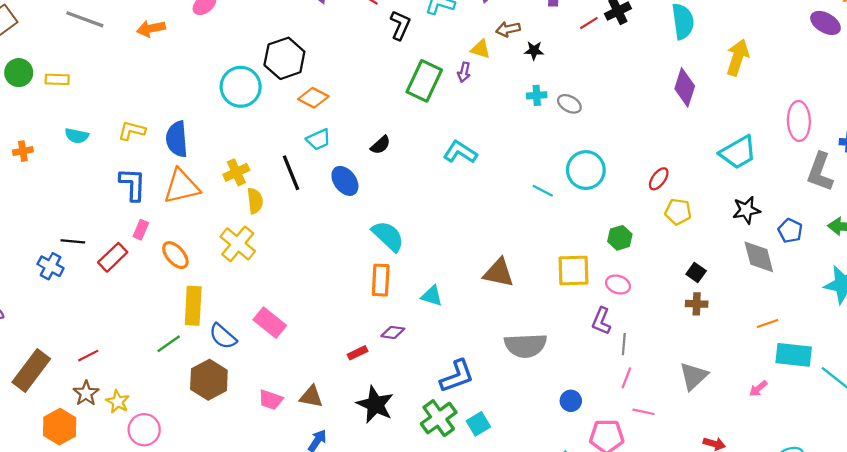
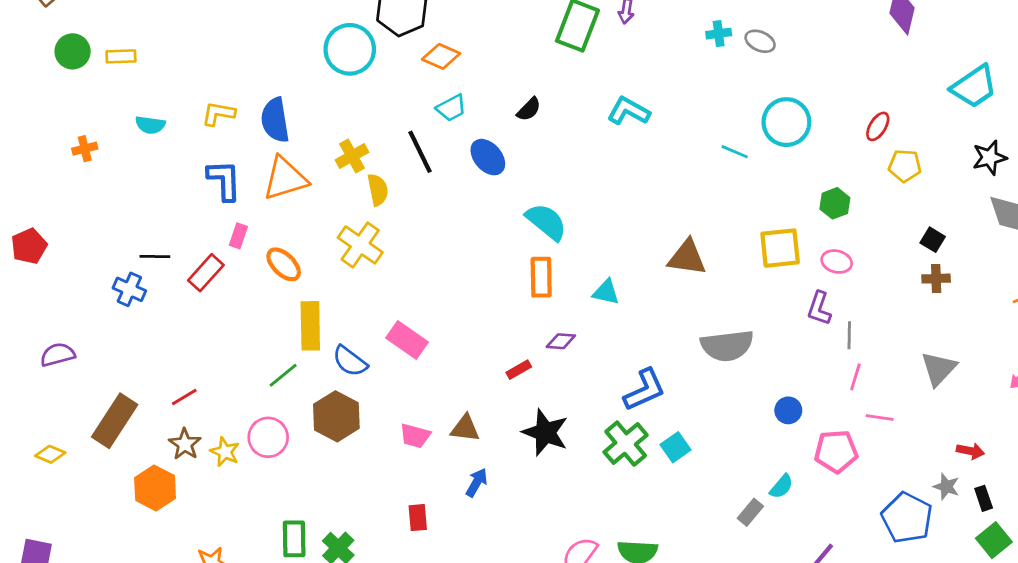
pink circle: (144, 430) -> (268, 437), moved

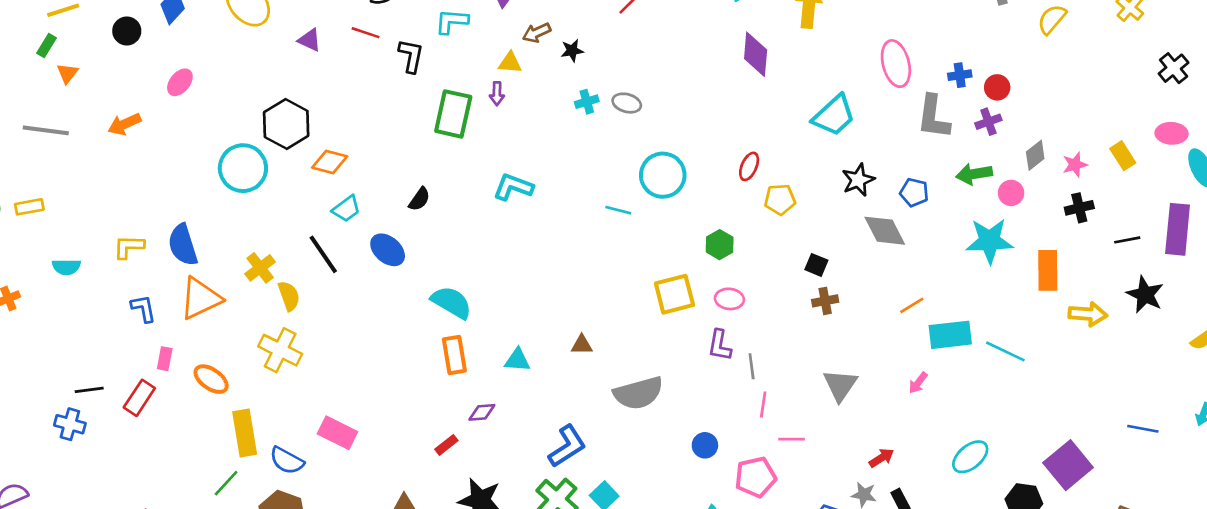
blue L-shape: (224, 180) -> (143, 308), size x0.7
brown triangle: (687, 258) -> (582, 345), moved, size x0.6
red arrow: (971, 451) -> (882, 458), turned -35

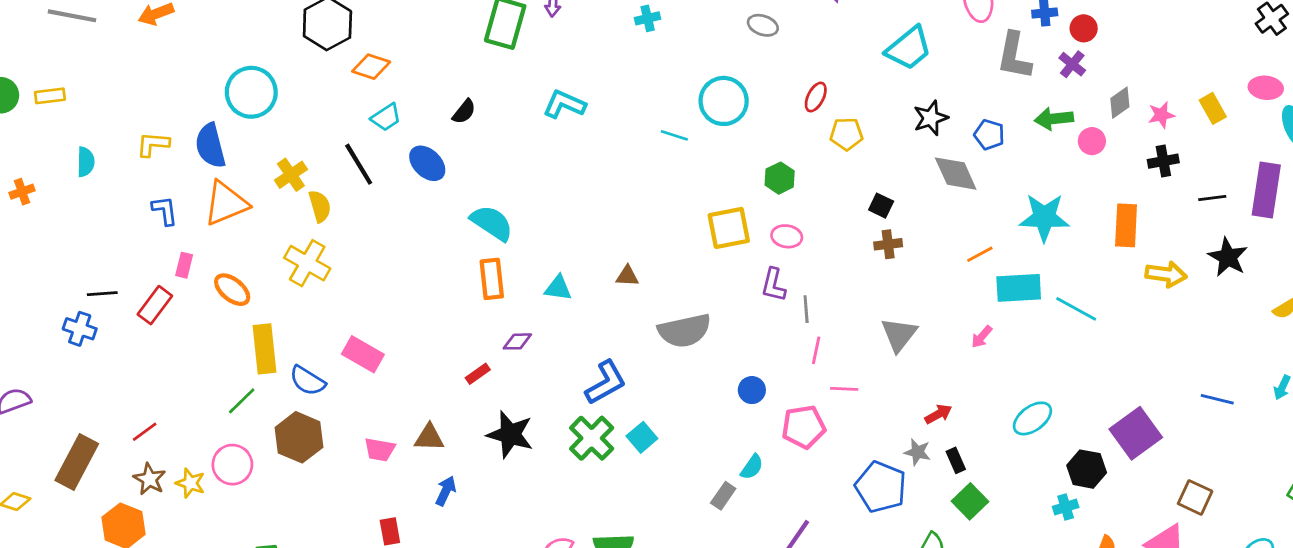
gray ellipse: (627, 103) -> (763, 25), moved
purple cross: (988, 122) -> (1072, 64), turned -35
cyan circle: (243, 168) -> (251, 92), moved
cyan star: (990, 241) -> (1044, 217), moved
cyan semicircle: (66, 267) -> (86, 162), turned -92

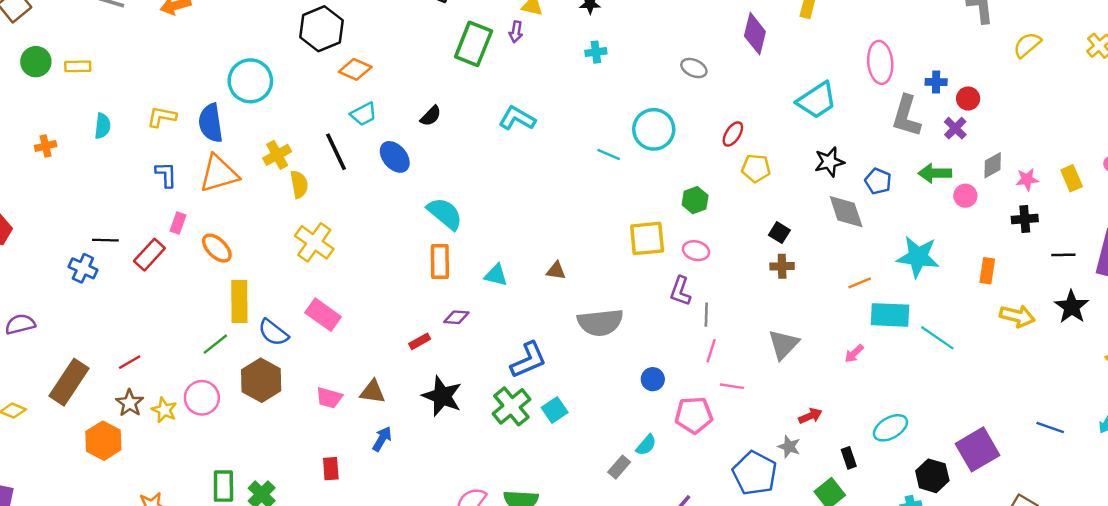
orange rectangle: (1126, 225) -> (987, 271), size x0.7
yellow cross: (307, 263) -> (314, 242), moved
black rectangle: (956, 460) -> (849, 458), moved

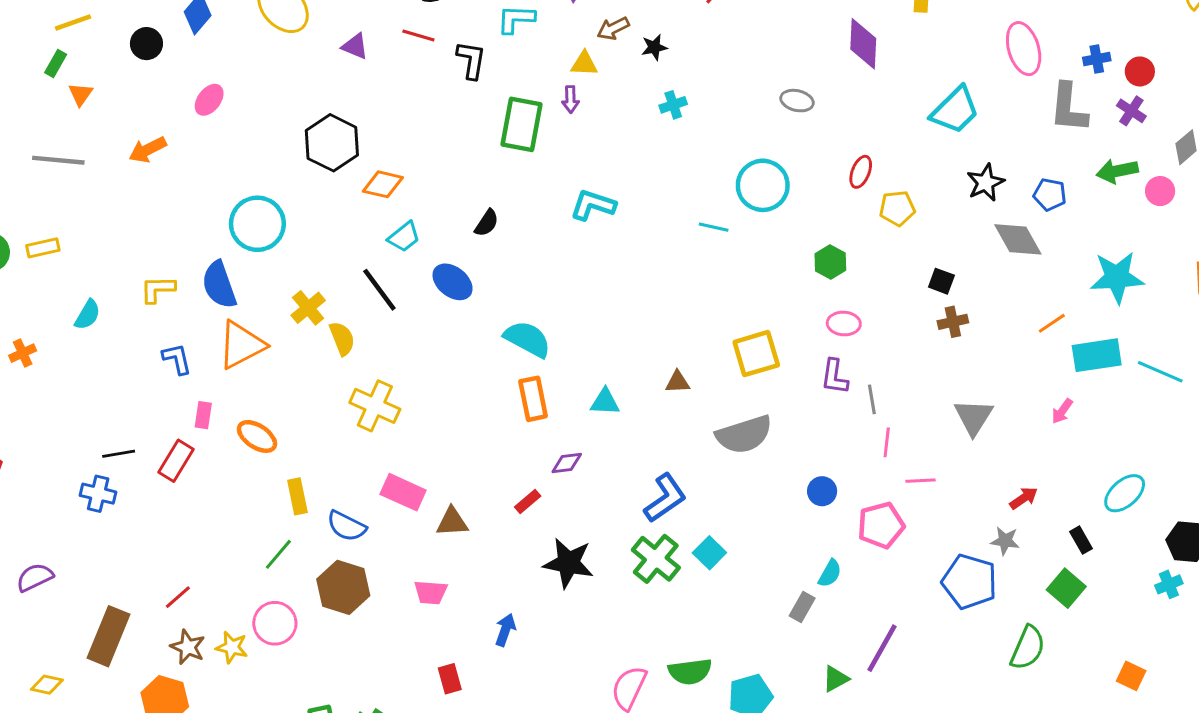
cyan semicircle: (103, 126) -> (88, 315), turned 35
yellow square: (647, 238) -> (756, 354), moved
yellow rectangle: (239, 302) -> (297, 496), size x0.7
brown triangle: (373, 392) -> (452, 522), moved

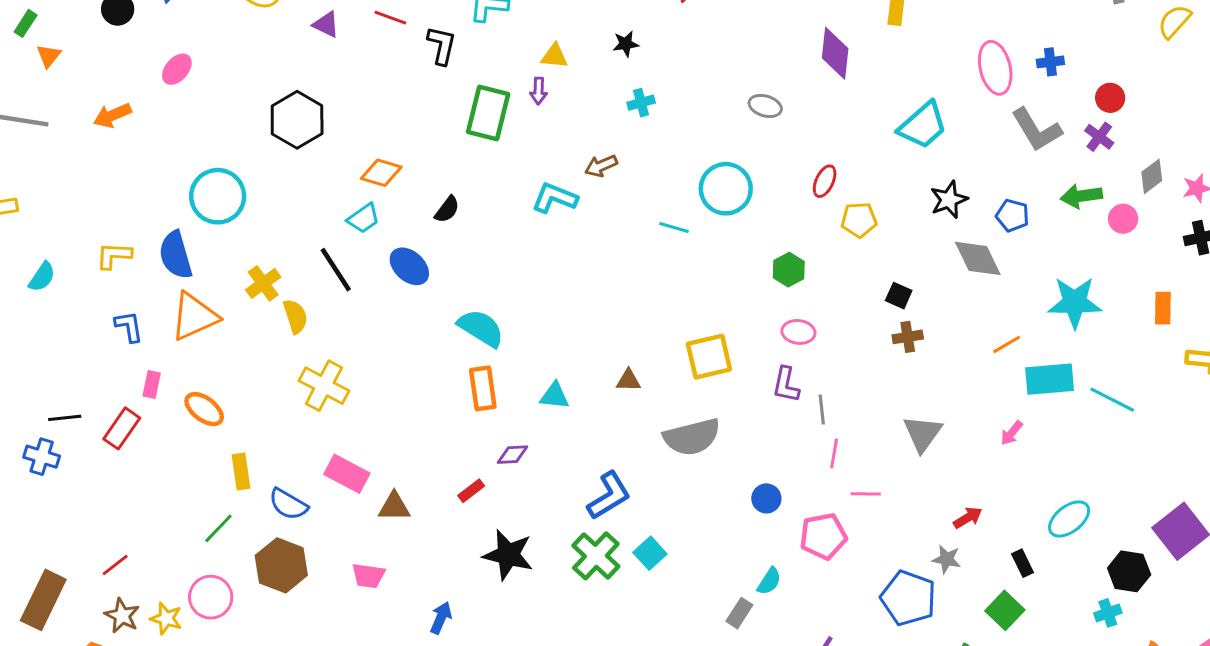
brown arrow: (613, 28) -> (601, 166), moved
blue cross: (1097, 59) -> (1050, 62), moved
gray L-shape: (1069, 108) -> (1037, 130), turned -40
orange diamond: (383, 184) -> (381, 173), moved

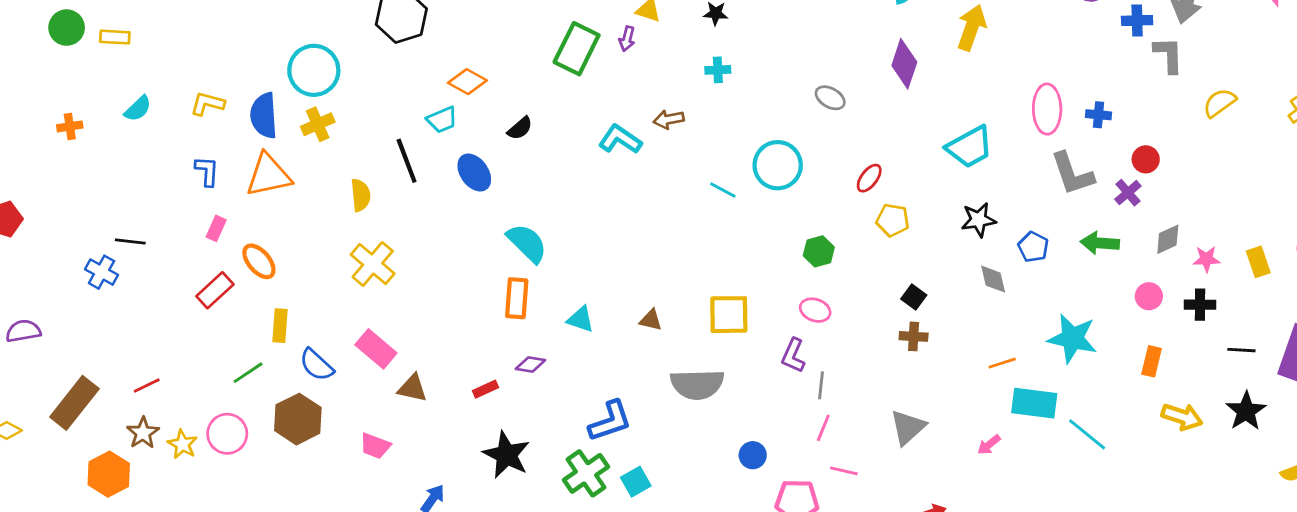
pink circle: (1123, 219) -> (1149, 296), moved
gray diamond: (978, 258) -> (993, 279), size x0.7
yellow cross: (263, 283) -> (318, 124), moved
red rectangle: (122, 428) -> (215, 290), moved

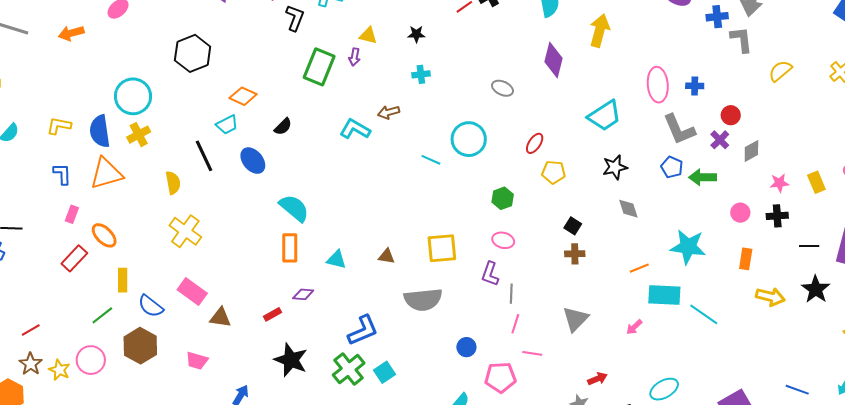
gray diamond: (1168, 239) -> (751, 151), moved
blue pentagon: (1033, 247) -> (672, 167), moved

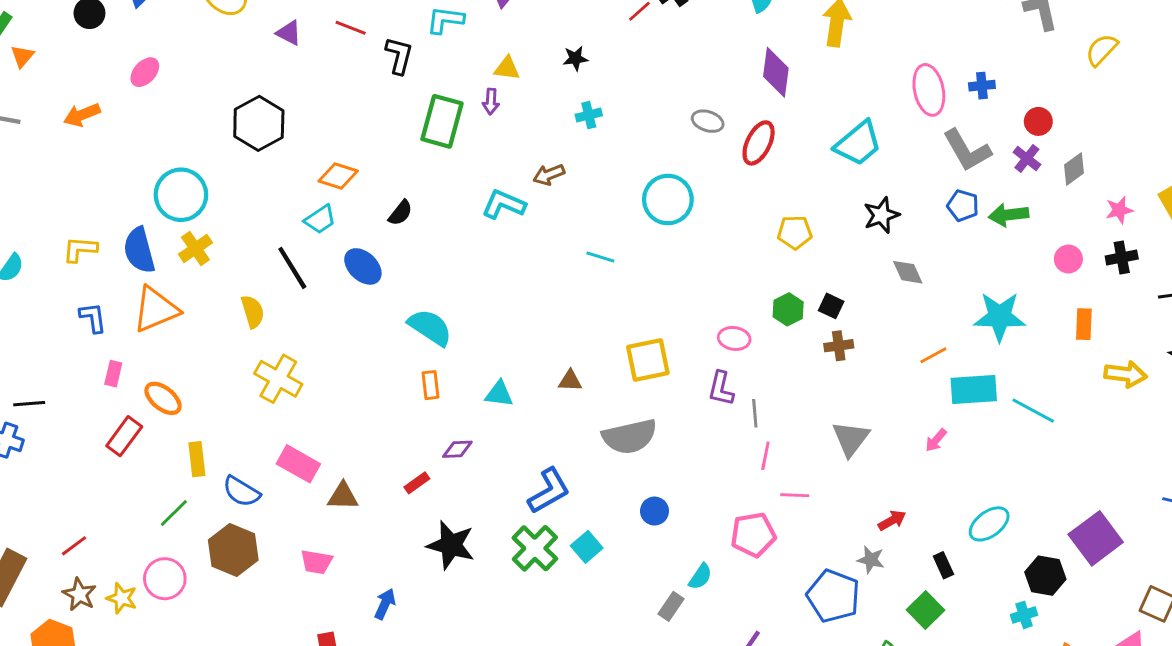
red ellipse: (535, 143) -> (759, 143), moved, size x1.4
cyan line: (431, 160) -> (600, 257), moved
green hexagon: (503, 198) -> (788, 309), moved
orange rectangle: (290, 248) -> (430, 385), size x0.7
blue circle: (466, 347) -> (655, 511), moved

